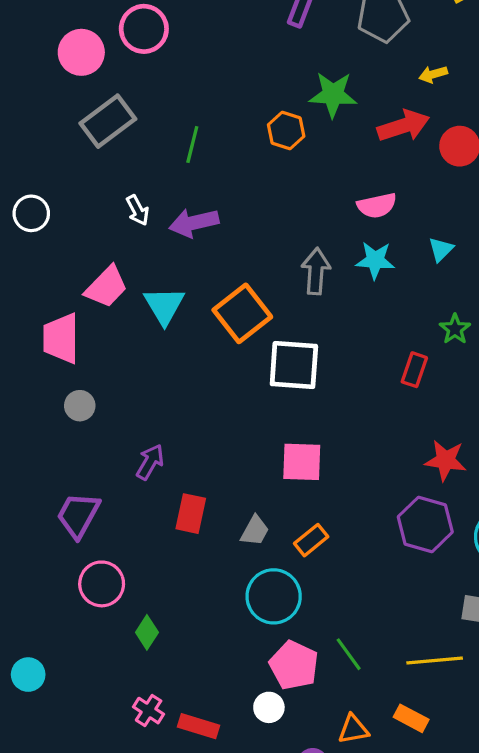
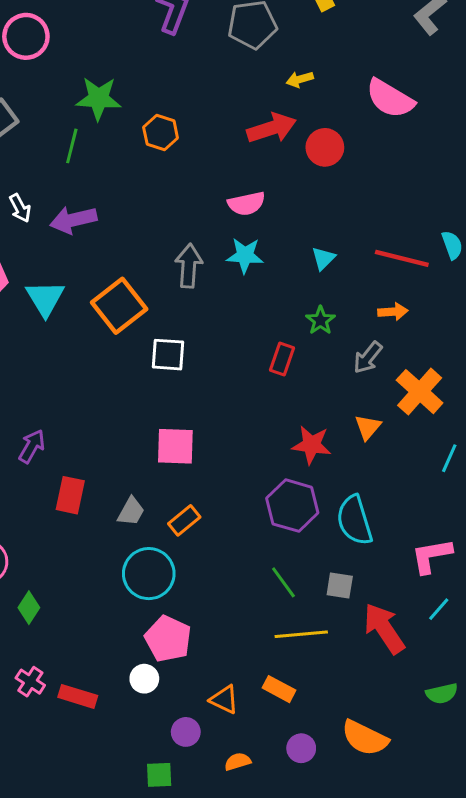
green star: (333, 95) -> (98, 99), moved
cyan triangle: (441, 249) -> (323, 258), moved
white square: (294, 365) -> (168, 355), size x0.7
green line: (349, 654) -> (283, 582), moved
orange triangle: (353, 729) -> (224, 699), turned 36

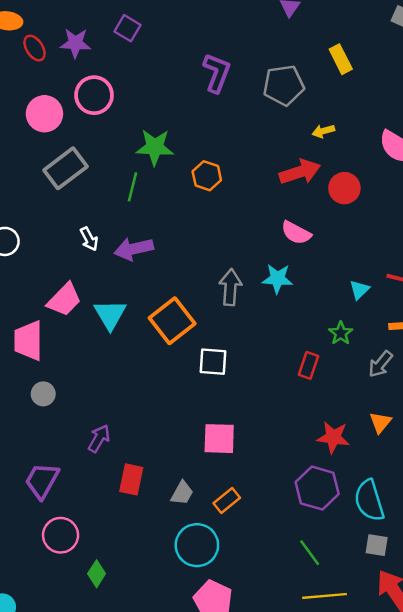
pink semicircle: (246, 204) -> (296, 233), moved, turned 40
cyan triangle: (323, 258) -> (359, 290), moved
gray square: (340, 585) -> (377, 545), moved

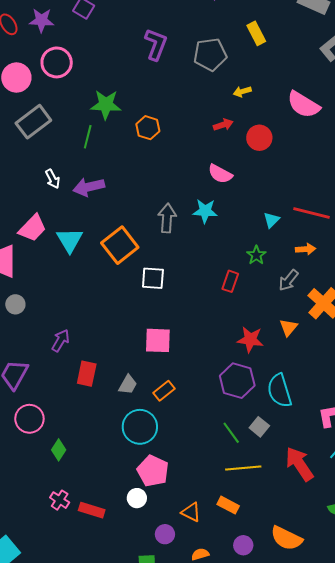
red arrow: (300, 172) -> (223, 125), size x0.6
gray square: (377, 545) -> (259, 427), moved, turned 30

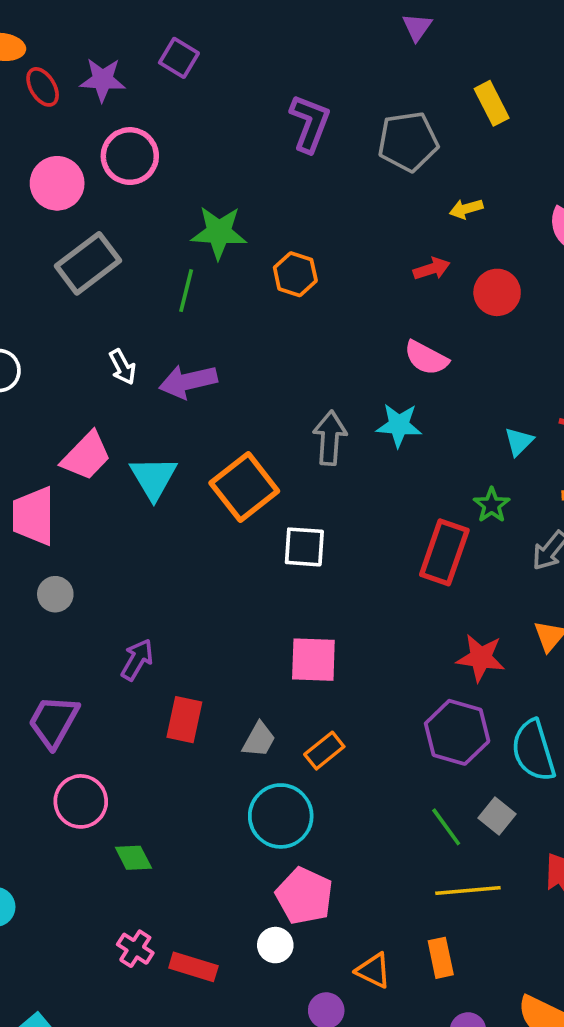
red rectangle: (230, 281) -> (444, 552), size x1.6
green diamond: (59, 450) -> (133, 858), turned -60
orange rectangle: (228, 505) -> (441, 958), turned 50

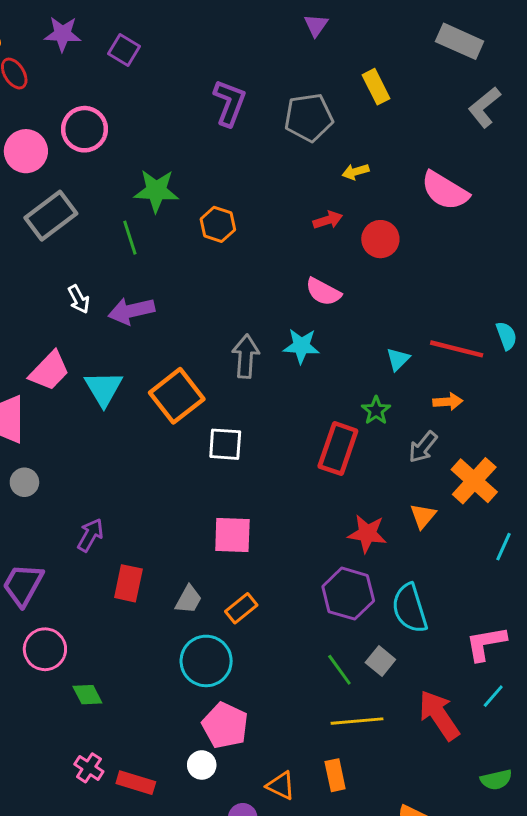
purple star: (103, 80) -> (63, 34), moved
green line: (186, 291) -> (130, 238), turned -32

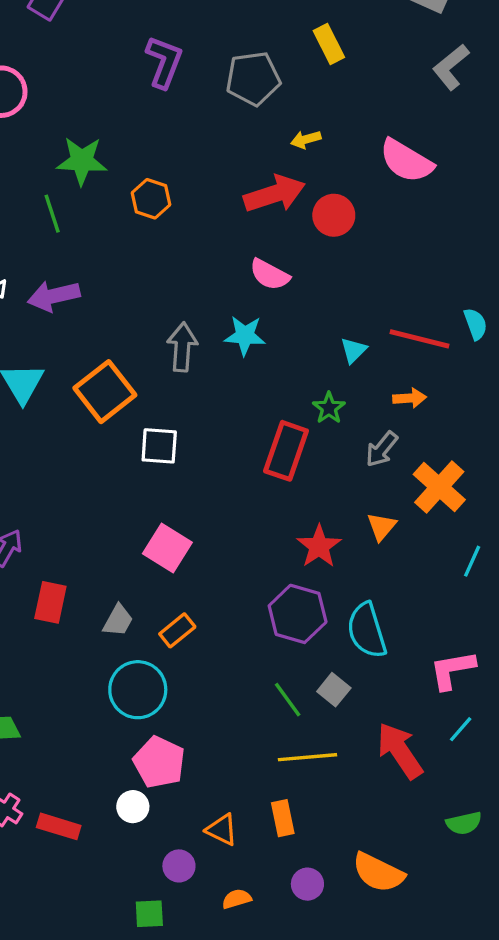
red arrow: (328, 220) -> (275, 194), size x1.8
red star: (367, 534) -> (319, 546), turned 30
pink square: (232, 535) -> (167, 548), turned 30

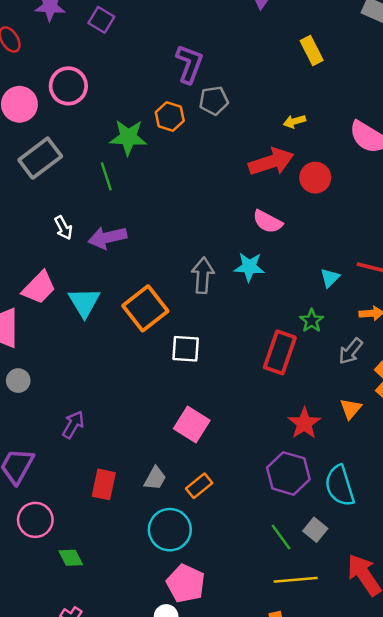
gray pentagon: (253, 78) -> (214, 101), moved, size x0.7
orange hexagon: (151, 199) -> (170, 116), moved
red rectangle: (50, 602) -> (104, 484), moved

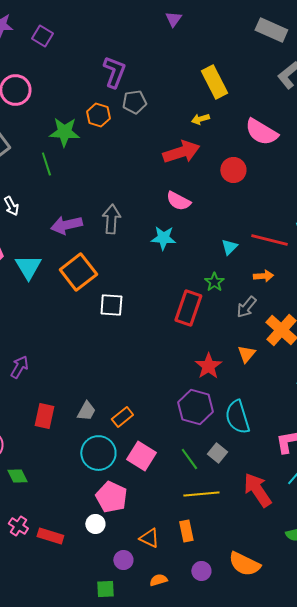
yellow rectangle: (312, 50) -> (214, 82), moved, size x1.4
red circle: (315, 178) -> (233, 170), moved
purple arrow: (107, 238) -> (66, 225), moved
gray arrow: (203, 275) -> (111, 219), moved
pink square: (192, 425) -> (141, 456), moved

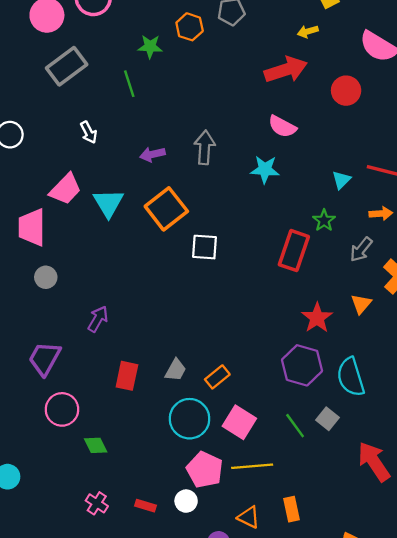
green star: (64, 132) -> (150, 47), size x0.7
purple arrow: (66, 225) -> (152, 154), size x0.7
yellow line: (201, 494) -> (252, 466), moved
red rectangle: (50, 536) -> (145, 506), moved, size x0.7

